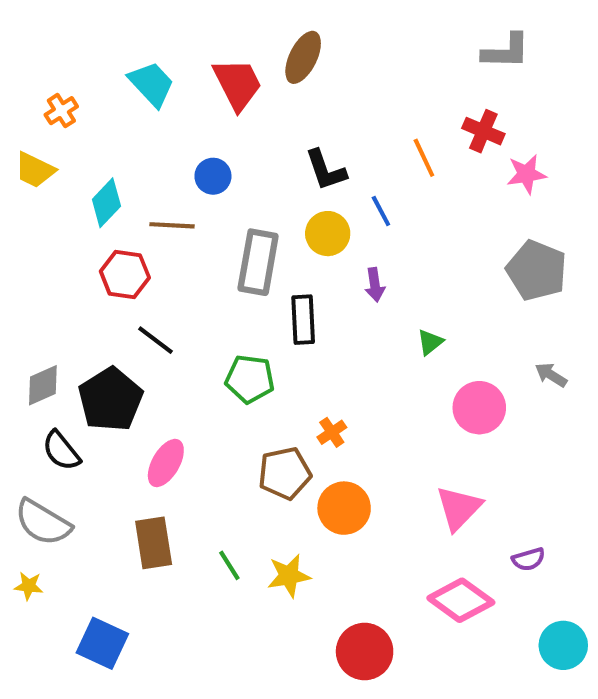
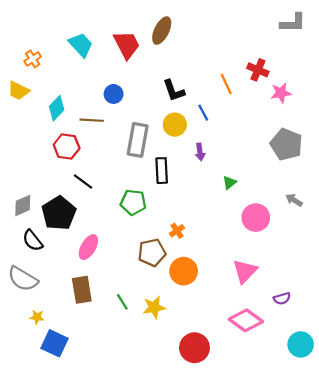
gray L-shape: (506, 51) -> (293, 23), moved
yellow star: (29, 586) -> (37, 317), moved

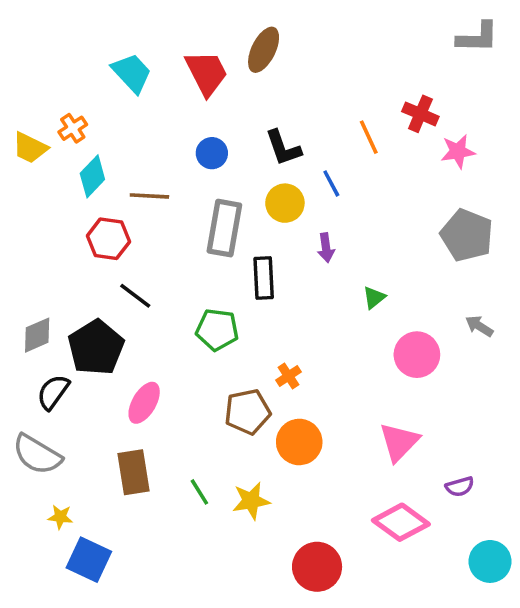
orange cross: (33, 59) -> (73, 128), moved
blue circle: (114, 94) -> (212, 153), moved
black semicircle: (33, 241) -> (53, 392), turned 75

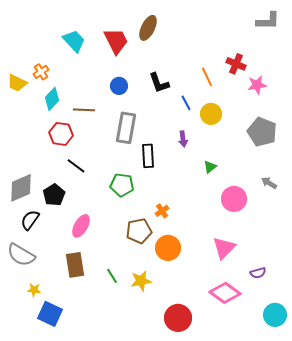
yellow circle: (285, 203) -> (211, 114), moved
gray diamond: (37, 335) -> (21, 188), size x1.4
black pentagon: (96, 348) -> (54, 195), size x0.7

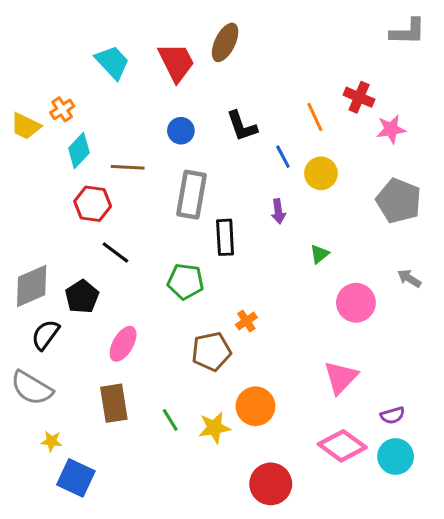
orange circle: (168, 248) -> (255, 406), moved
cyan circle: (275, 315) -> (396, 456), moved

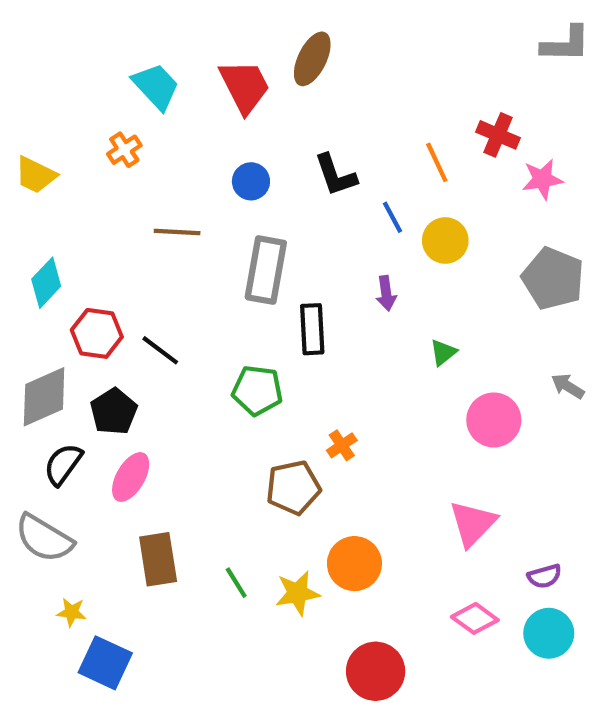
orange cross: (62, 109) -> (124, 150), moved
cyan diamond: (79, 150) -> (46, 283), moved
red hexagon: (93, 204) -> (97, 333), moved
pink ellipse: (123, 344) -> (131, 477), moved
pink diamond: (342, 446) -> (475, 618), size x0.7

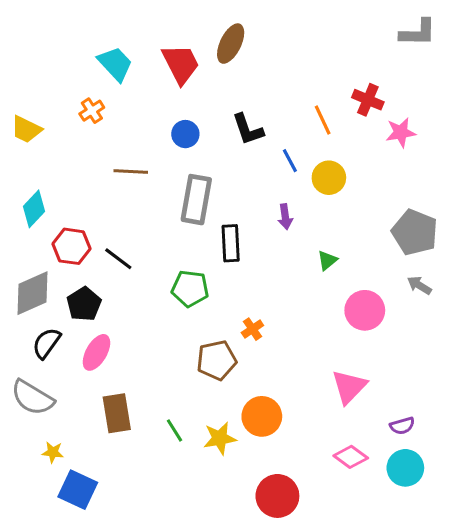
gray pentagon: (553, 278) -> (415, 232), moved

